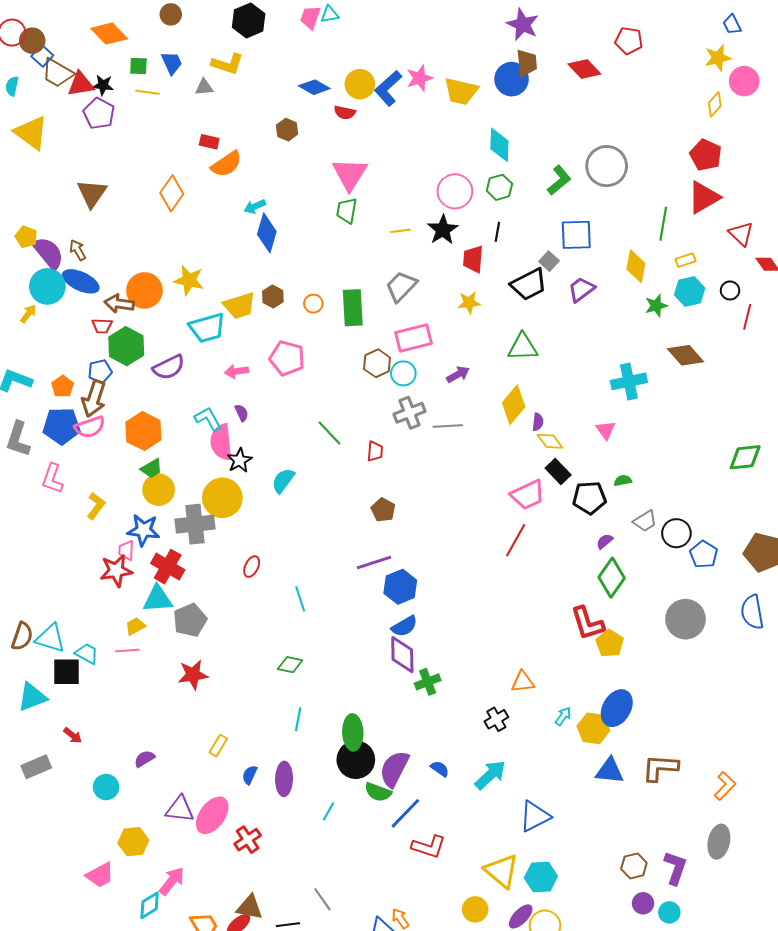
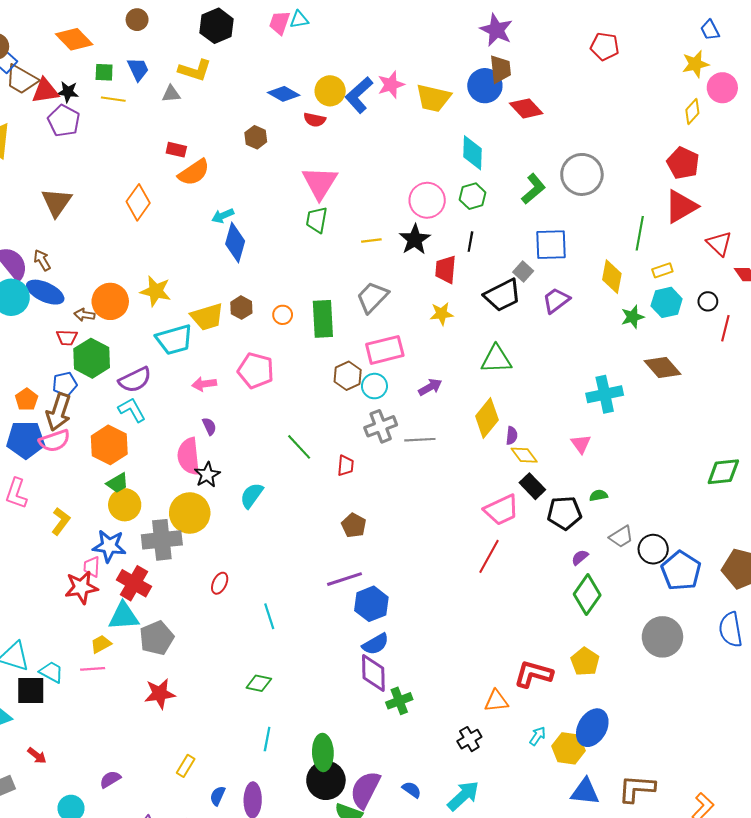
red diamond: (584, 69) -> (526, 108), moved
brown arrow: (119, 304) -> (84, 315), size x0.7
cyan L-shape: (208, 419) -> (132, 410), moved
blue pentagon: (704, 554) -> (681, 571), size x1.4
red L-shape: (587, 623) -> (533, 674), moved, turned 123

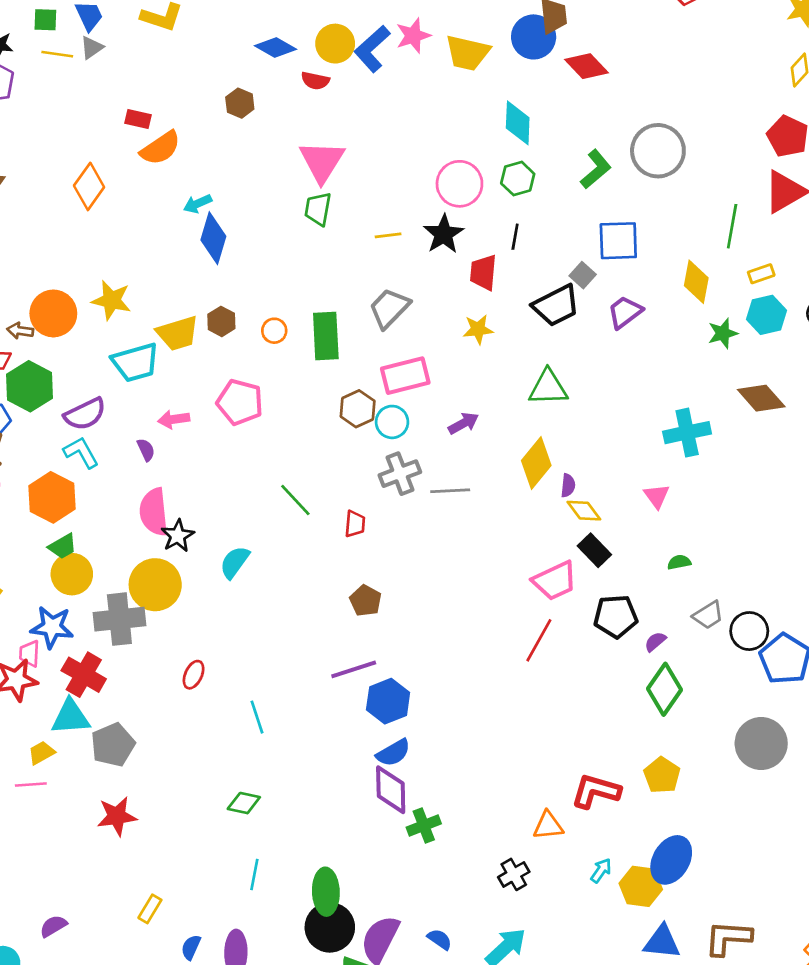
gray triangle: (171, 94) -> (92, 48), moved, turned -30
purple semicircle: (209, 426) -> (146, 450), moved
black pentagon: (564, 513) -> (616, 616), moved

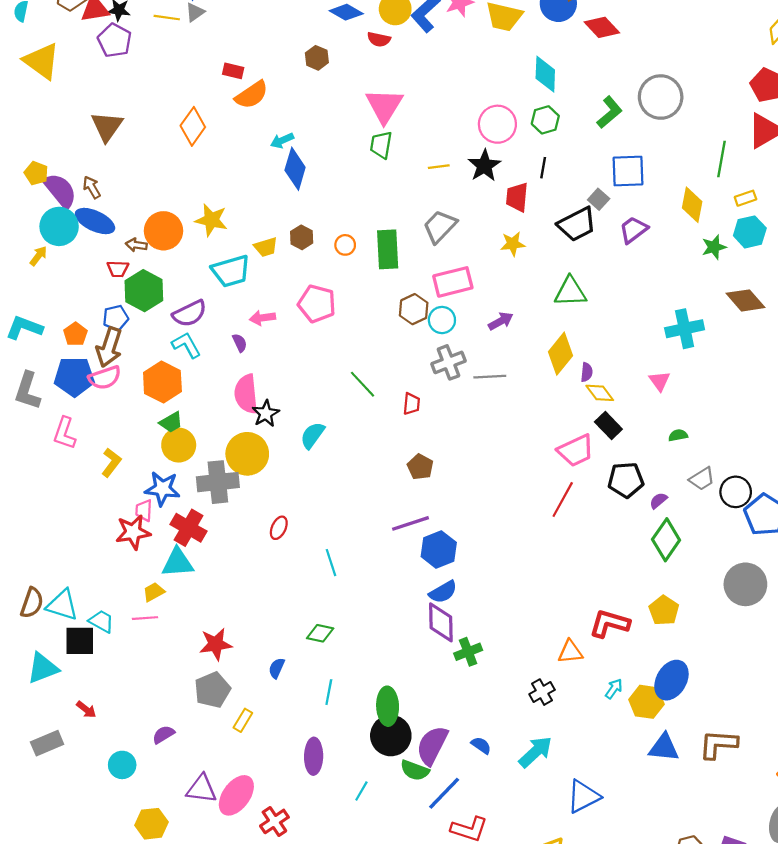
yellow trapezoid: (178, 333) -> (266, 247), size x0.7
gray pentagon: (113, 745) -> (212, 690), moved
blue semicircle: (191, 947) -> (277, 668), moved

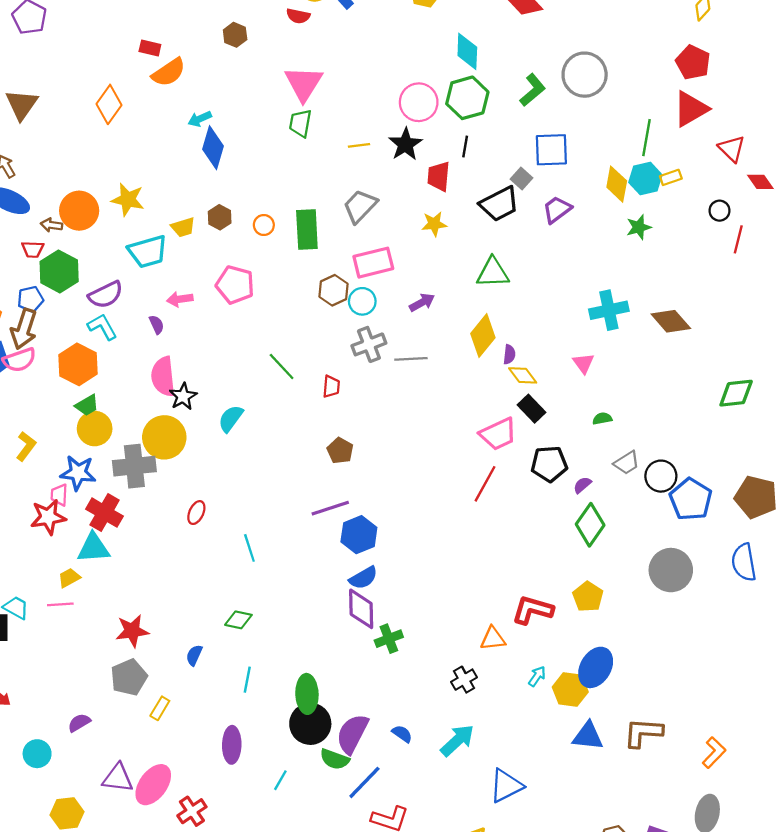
green hexagon: (545, 120) -> (467, 98), size x1.5
cyan hexagon: (750, 232) -> (645, 179), moved
brown diamond: (745, 300) -> (671, 321), moved

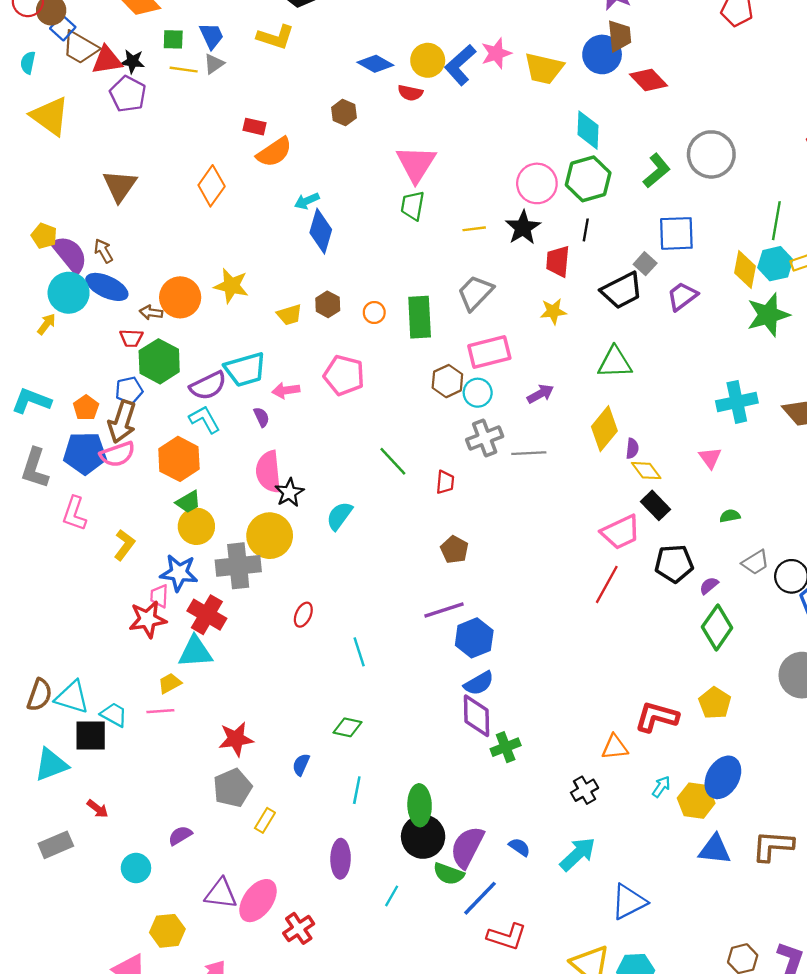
green star: (639, 227) -> (768, 315), size x1.6
cyan trapezoid: (148, 252) -> (245, 369), moved

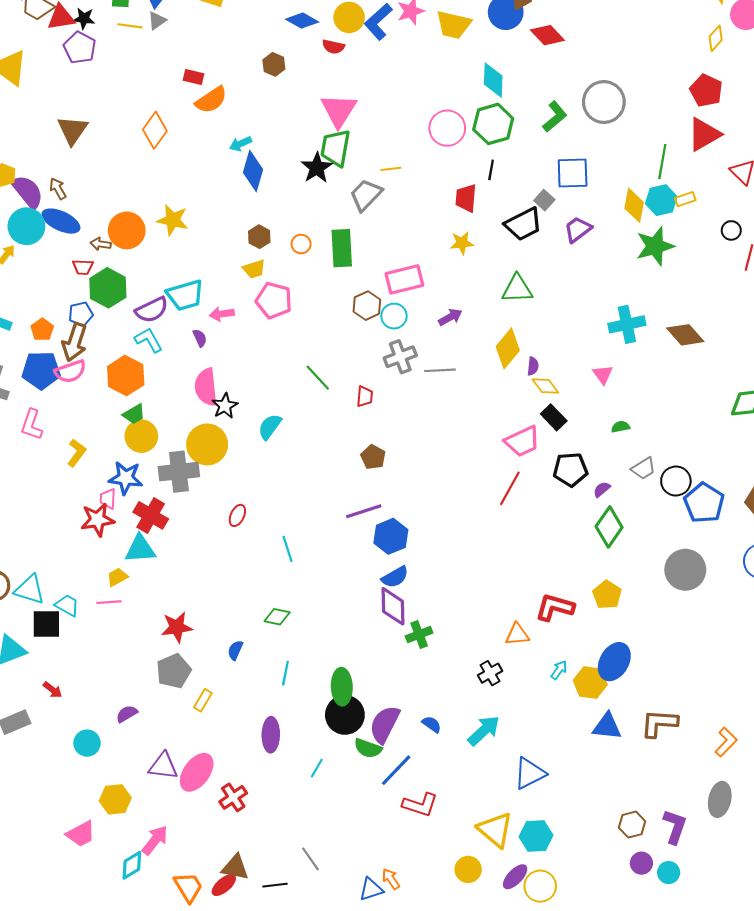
green trapezoid: (413, 206) -> (336, 148), size x1.4
black star: (523, 228) -> (317, 168), moved
gray trapezoid: (475, 293) -> (366, 195), moved
yellow trapezoid: (289, 315) -> (254, 269), moved

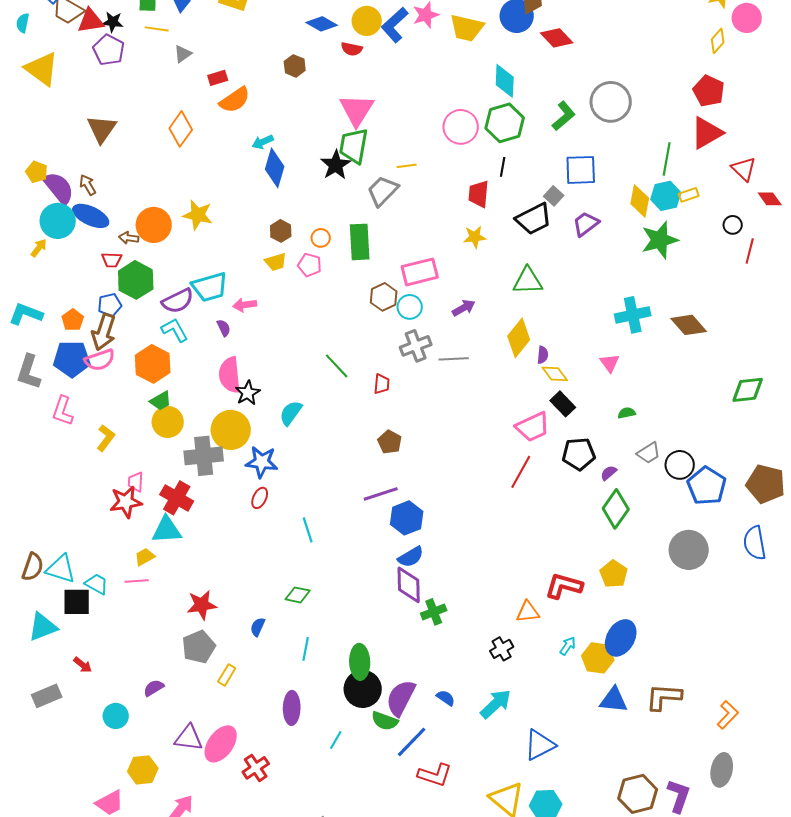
gray triangle: (157, 21) -> (183, 54), moved
red rectangle: (194, 77) -> (218, 78), turned -30
pink pentagon: (274, 300) -> (310, 265), moved, size x0.7
blue star: (126, 478) -> (262, 462), moved
brown hexagon: (632, 825) -> (638, 794), size x1.5

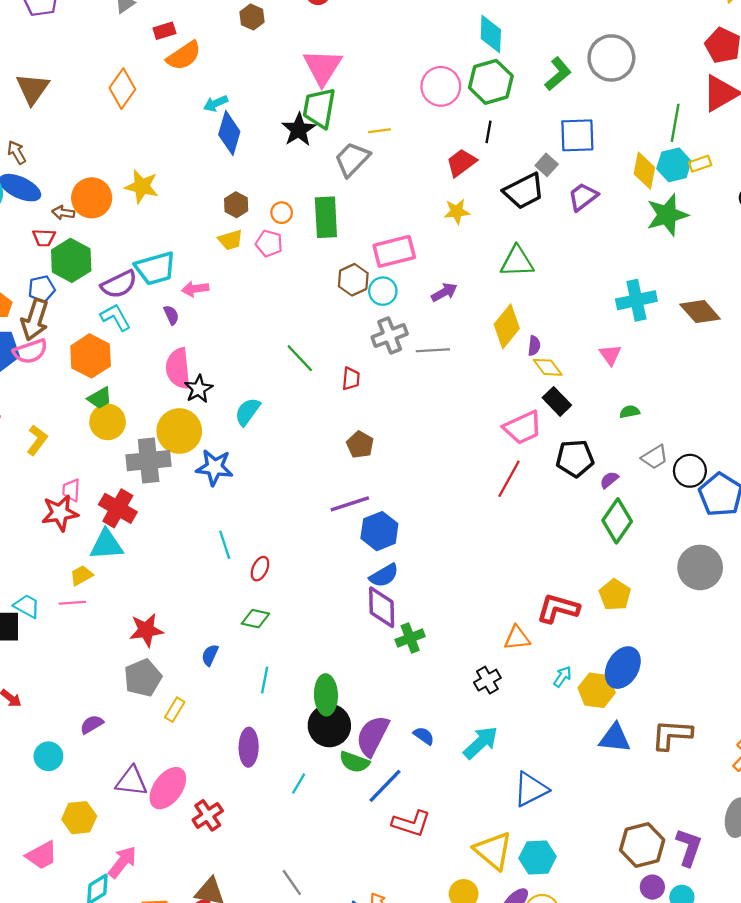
red trapezoid: (479, 194) -> (461, 163), turned 48
red ellipse: (260, 498) -> (260, 569), moved
cyan line: (308, 530) -> (225, 545), moved

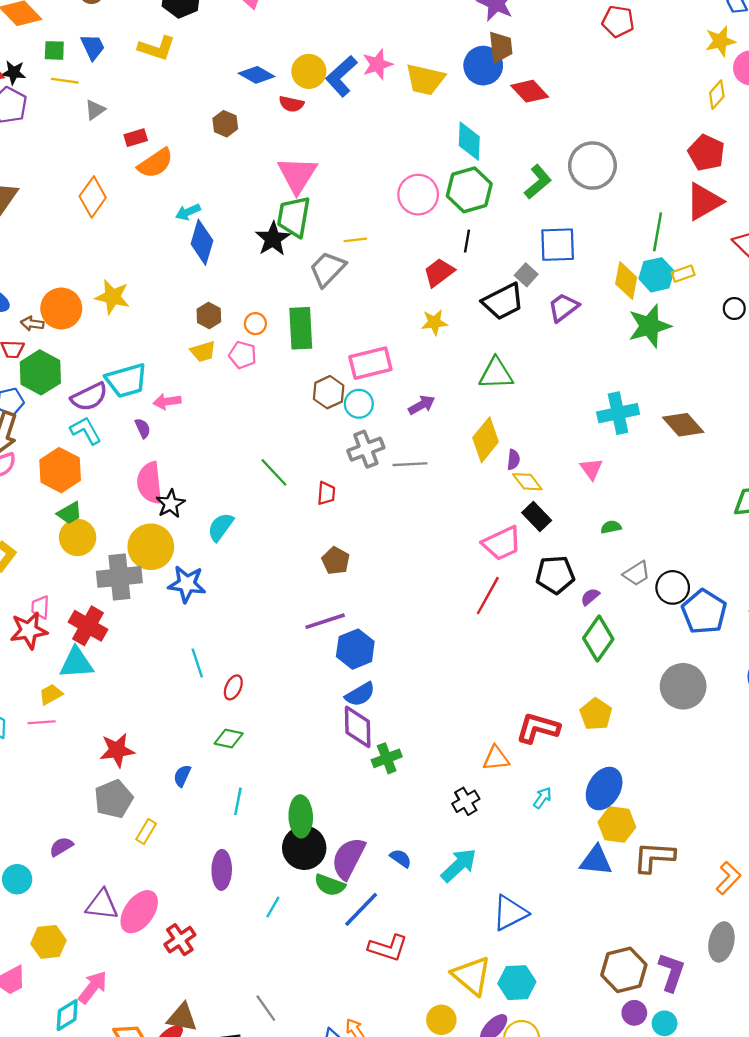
yellow hexagon: (597, 690) -> (617, 825), moved

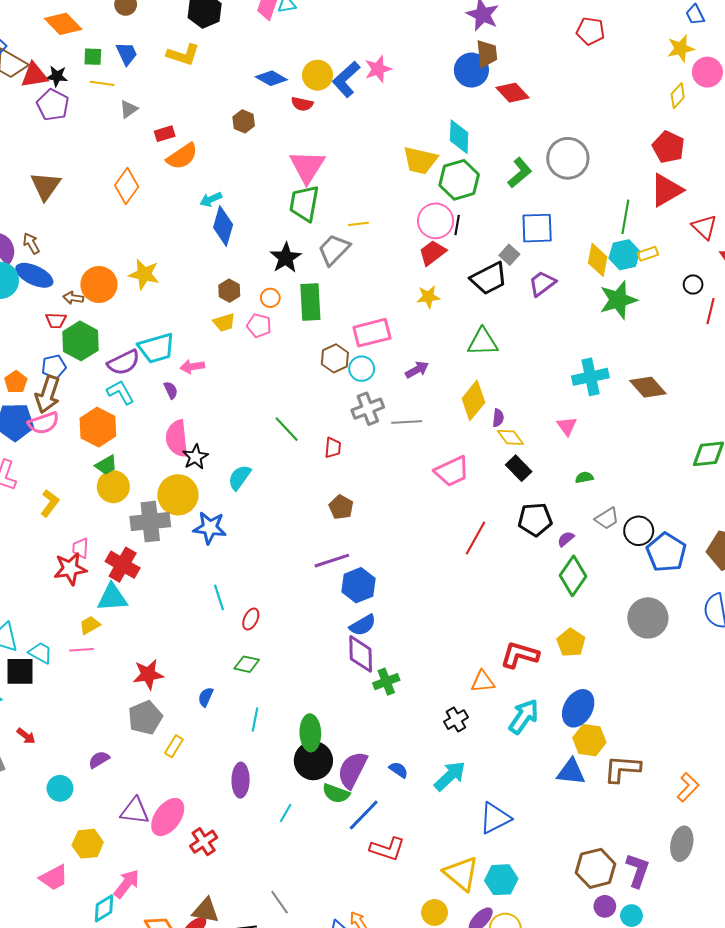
yellow trapezoid: (425, 80) -> (420, 160), moved
pink circle: (418, 195) -> (436, 221), moved
black star: (273, 239) -> (286, 258), moved
pink trapezoid: (502, 543) -> (452, 471), moved
cyan arrow: (542, 798) -> (524, 716), size x1.8

